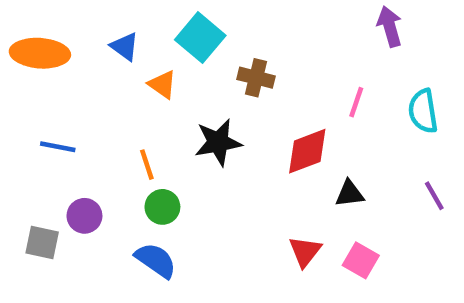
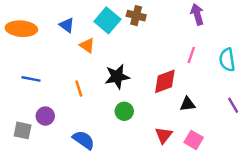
purple arrow: (390, 26) -> (197, 14), moved
brown cross: (256, 78) -> (136, 16), moved
green circle: (162, 207) -> (124, 111), moved

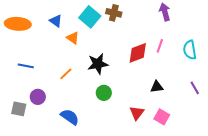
red diamond: (165, 81) -> (138, 53), moved
orange line: (79, 89) -> (66, 74), turned 64

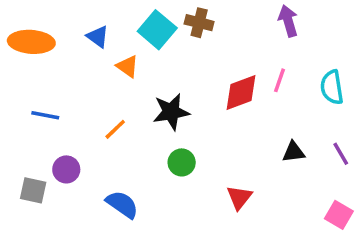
black triangle: (157, 87) -> (293, 152), moved
pink square: (162, 117) -> (339, 215), moved

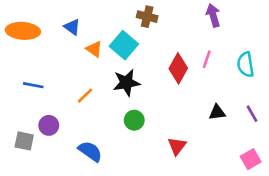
cyan square: (157, 30) -> (124, 45), moved
red diamond: (241, 93) -> (178, 68), turned -40
pink square: (339, 215) -> (251, 159), turned 30

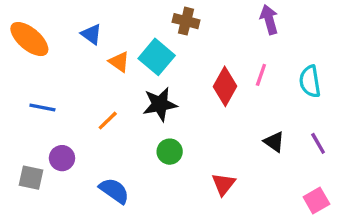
orange ellipse: (23, 31) -> (29, 39), turned 36
black triangle: (217, 112) -> (274, 142), turned 42

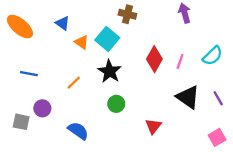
pink line: (261, 75) -> (180, 61), moved
cyan semicircle: (310, 81) -> (213, 56), turned -125
black star: (160, 104) -> (110, 71), turned -30
black triangle: (274, 142) -> (188, 97), size x1.6

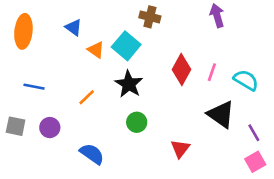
orange ellipse: (20, 27) -> (23, 31), turned 56
cyan semicircle: (213, 56) -> (246, 80), moved, turned -105
purple line: (218, 98) -> (254, 133), moved
gray square: (21, 122) -> (16, 126), moved

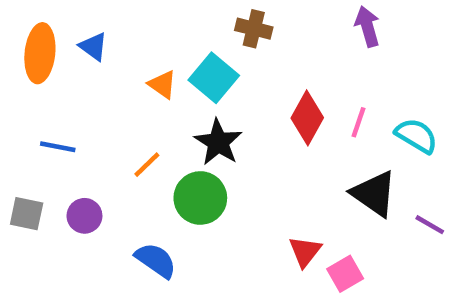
blue triangle: (73, 27) -> (93, 47), moved
green circle: (137, 122) -> (200, 198), moved, size x1.5
purple line: (254, 133) -> (430, 225), turned -30
pink square: (255, 162) -> (345, 274), moved

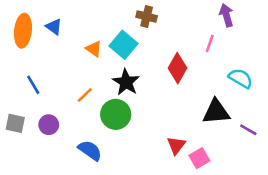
purple arrow: (367, 26) -> (226, 15), moved
pink line: (358, 122) -> (210, 44), moved
blue line: (58, 147) -> (33, 85), turned 48
black triangle: (374, 194) -> (216, 112), turned -40

